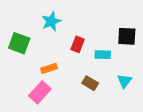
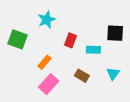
orange rectangle: (49, 68) -> (45, 62), turned -32
pink rectangle: (40, 92) -> (49, 84), moved

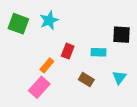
green square: (18, 39) -> (18, 24), moved
red rectangle: (70, 40) -> (68, 51), moved
pink rectangle: (49, 84) -> (39, 87), moved

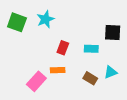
orange rectangle: (47, 65) -> (58, 70), moved, turned 48
cyan triangle: (119, 77) -> (111, 72), turned 32
brown rectangle: (86, 80) -> (90, 78), moved

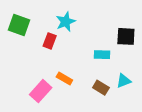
cyan star: (45, 19) -> (66, 22), moved
red rectangle: (63, 48) -> (50, 41), moved
orange rectangle: (58, 70) -> (64, 79), turned 32

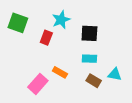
black square: (126, 36) -> (89, 33), moved
cyan rectangle: (102, 55) -> (89, 59), moved
cyan triangle: (124, 81) -> (115, 74), turned 32

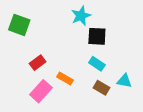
cyan star: (61, 20) -> (81, 16), moved
red rectangle: (46, 38) -> (38, 63), moved, turned 32
cyan rectangle: (89, 59) -> (97, 64), turned 32

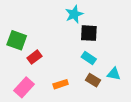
green square: (19, 25) -> (17, 40), moved
orange rectangle: (65, 79) -> (61, 84), moved, turned -48
pink rectangle: (41, 91) -> (24, 87), moved

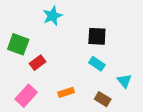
cyan star: (74, 14) -> (52, 16), moved
cyan triangle: (114, 74) -> (124, 81), turned 40
brown rectangle: (93, 80) -> (103, 99), moved

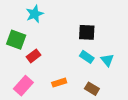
cyan star: (52, 16) -> (35, 14), moved
cyan triangle: (124, 81) -> (107, 60), moved

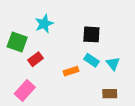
cyan star: (35, 14) -> (44, 24), moved
orange rectangle: (59, 83) -> (71, 71), moved
brown rectangle: (92, 89) -> (110, 94), moved, turned -32

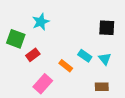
black square: (91, 34) -> (107, 28), moved
orange rectangle: (71, 71) -> (66, 66), turned 56
pink rectangle: (25, 90) -> (43, 84), moved

